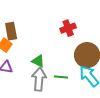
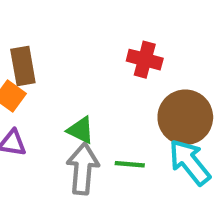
red cross: (68, 28) -> (145, 60), turned 35

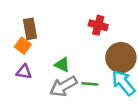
gray arrow: (83, 169) -> (63, 86), turned -124

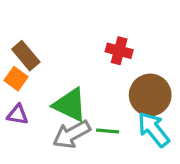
brown rectangle: (30, 29) -> (26, 56), turned -30
green triangle: (62, 65) -> (70, 105), size x1.6

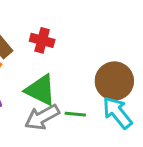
red cross: (119, 51) -> (42, 40), moved

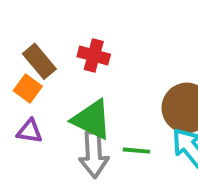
gray arrow: (42, 117) -> (94, 154), turned -64

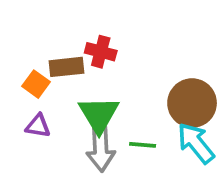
brown rectangle: (39, 61) -> (66, 67), moved, turned -56
green triangle: (92, 120) -> (99, 114), turned 33

